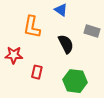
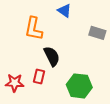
black semicircle: (66, 44) -> (52, 56), moved
red star: (14, 55) -> (15, 83), moved

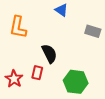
orange L-shape: (34, 29) -> (18, 27), moved
red star: (15, 83) -> (14, 79), turned 30

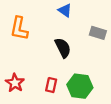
black semicircle: (49, 54) -> (63, 48), moved
red rectangle: (37, 73) -> (51, 85), moved

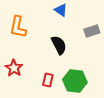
gray rectangle: (98, 33) -> (92, 31), turned -35
red star: (15, 83) -> (14, 68), moved

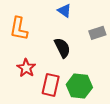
red star: (14, 68) -> (26, 68), moved
red rectangle: (48, 80) -> (51, 85), size x1.5

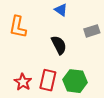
red star: (26, 68) -> (23, 82), moved

